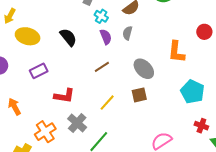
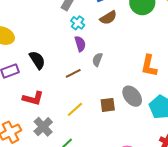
gray semicircle: (127, 33) -> (97, 60), moved
black semicircle: (68, 37) -> (37, 60), moved
gray ellipse: (144, 69) -> (132, 96), moved

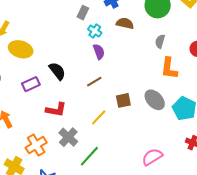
brown semicircle: (108, 18) -> (125, 23), turned -132
gray semicircle: (97, 60) -> (160, 41), moved
brown square: (108, 105) -> (123, 100), moved

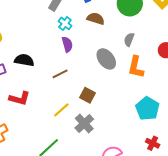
black semicircle: (57, 71) -> (24, 60), turned -48
brown square: (123, 100) -> (87, 95), turned 35
gray ellipse: (155, 100) -> (106, 59), moved
gray cross: (68, 137) -> (84, 123), moved

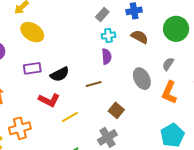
cyan cross: (65, 23) -> (108, 36), turned 32
black semicircle: (24, 60) -> (60, 74), moved, turned 132
yellow line: (61, 110) -> (70, 117), moved

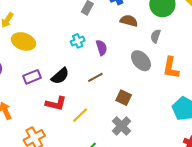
cyan cross: (108, 36) -> (78, 41), moved
gray semicircle: (168, 64) -> (156, 36), moved

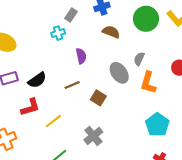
gray semicircle: (156, 36) -> (139, 59), moved
cyan cross: (78, 41) -> (58, 33), moved
brown square: (124, 98) -> (98, 98), moved
red L-shape: (56, 104) -> (30, 107), turned -35

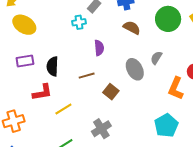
black semicircle: (37, 80) -> (53, 66), turned 120
orange L-shape: (148, 83) -> (176, 88), moved

